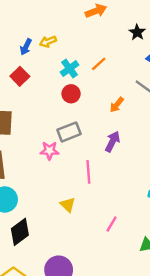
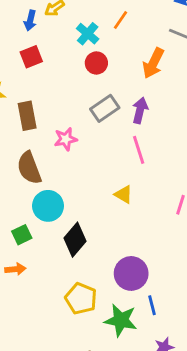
red square: (20, 76) -> (31, 57), turned 36
orange arrow: (117, 105) -> (153, 63), size x1.5
purple arrow: (112, 142) -> (140, 110), moved
pink star: (49, 151) -> (66, 139), moved

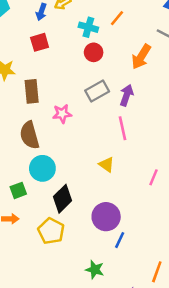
cyan cross: (88, 34) -> (88, 27), turned -30
purple circle: (131, 273) -> (106, 217), moved
yellow pentagon: (81, 299) -> (51, 231), moved
blue line: (152, 305) -> (120, 240), moved, turned 35
green star: (121, 320) -> (95, 270), size x0.7

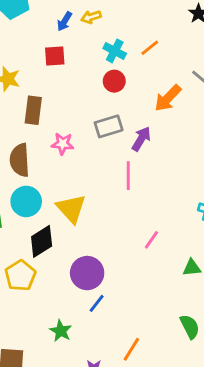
yellow triangle: (106, 164) -> (71, 209), moved, size x1.6

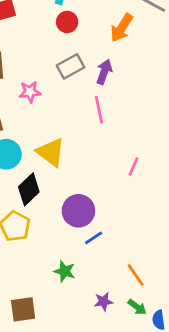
blue line: (97, 303) -> (94, 238), turned 30
orange line: (131, 349) -> (136, 275), turned -55

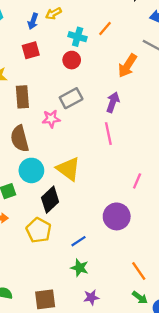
red circle: (67, 22) -> (72, 60), moved
gray rectangle: (71, 66) -> (71, 98), moved
purple circle: (78, 211) -> (117, 216), moved
blue line: (94, 238) -> (78, 241), moved
purple star: (103, 302) -> (91, 297), moved

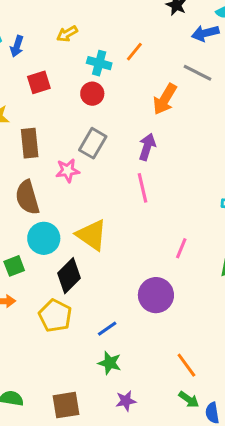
blue arrow: (33, 21) -> (17, 46), moved
gray rectangle: (71, 98) -> (93, 143), turned -30

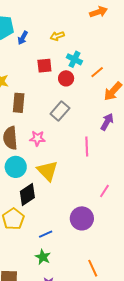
orange line: (134, 52) -> (97, 72), moved
red square: (39, 82) -> (44, 66), moved
purple arrow: (147, 147) -> (107, 122), moved
pink star: (68, 171) -> (37, 138), moved

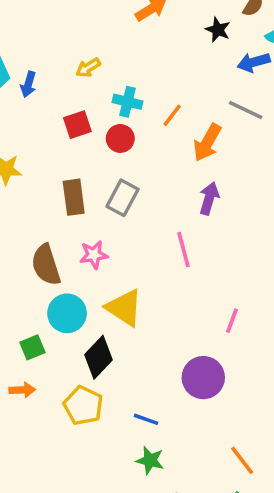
brown rectangle: (19, 103) -> (74, 197), moved
blue line: (46, 234) -> (146, 419), turned 56

